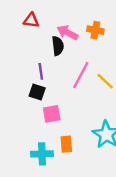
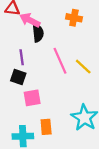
pink arrow: (67, 33) -> (30, 20), moved
pink line: (81, 75) -> (60, 61), turned -52

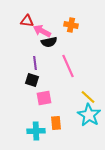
orange cross: (74, 18) -> (71, 25), moved
black semicircle: (38, 33) -> (49, 42), turned 84
yellow line: (83, 67) -> (88, 97), moved

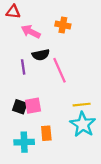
red triangle: (27, 21) -> (13, 12), moved
black semicircle: (49, 42) -> (41, 55), moved
black square: (32, 80) -> (20, 107), moved
yellow line: (88, 97) -> (82, 105), turned -49

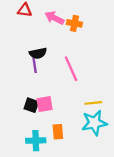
pink arrow: (31, 32) -> (55, 18), moved
black semicircle: (41, 55) -> (38, 53), moved
cyan star: (83, 124) -> (94, 123), turned 30

